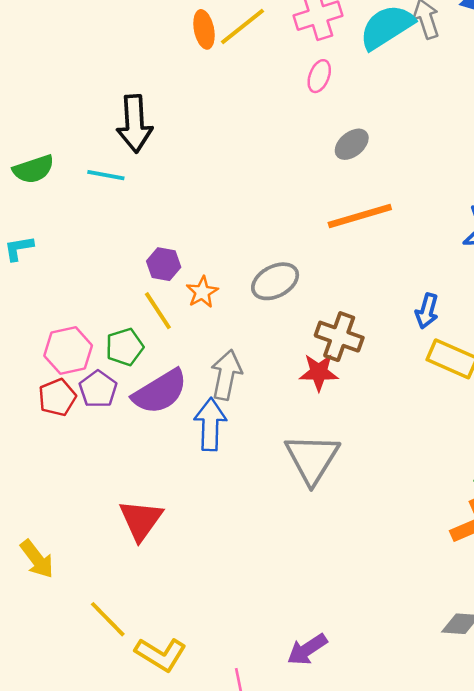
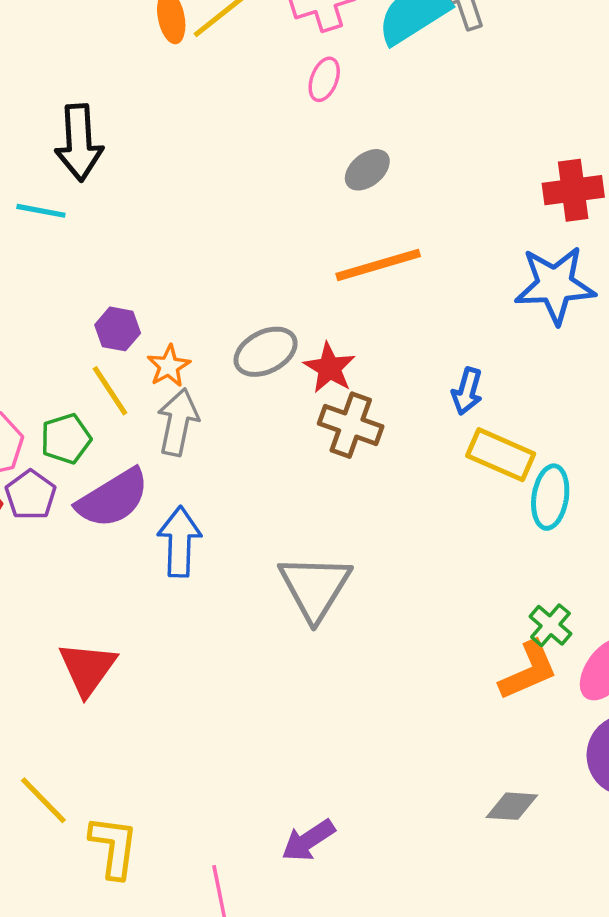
red star: (319, 372) -> (329, 368), moved, turned 30
gray arrow: (226, 375) -> (178, 422), moved
yellow L-shape: (161, 654) -> (114, 847), turned -114

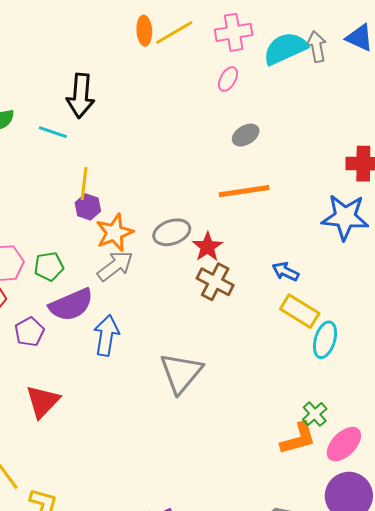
orange star: (169, 366) -> (114, 233), size x1.5
yellow line: (110, 391) -> (84, 183), moved, turned 32
blue arrow: (467, 391) -> (285, 272), turned 92
gray arrow: (178, 422) -> (115, 266), turned 33
purple pentagon: (31, 495) -> (29, 332), moved

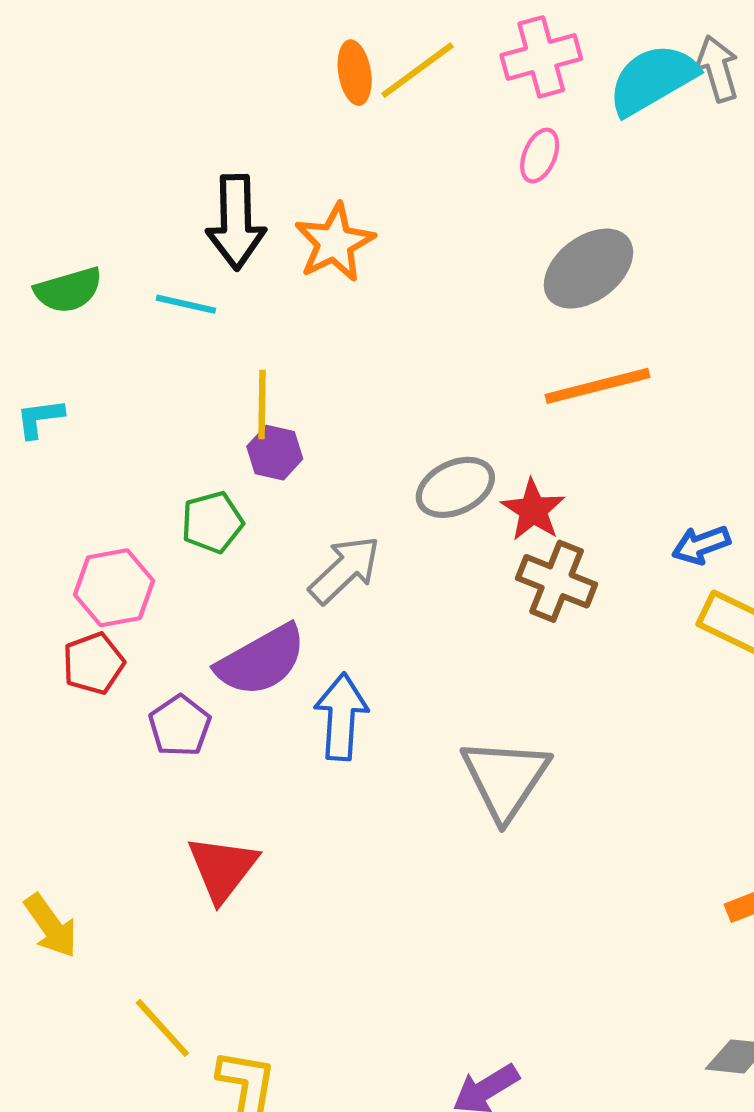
gray ellipse: (246, 135) -> (588, 269), size x1.6
orange star: (114, 233) -> (335, 243), moved
green pentagon: (49, 266) -> (212, 522), moved
blue arrow: (285, 272) -> (701, 545), turned -40

